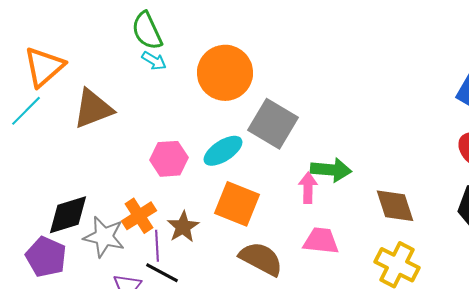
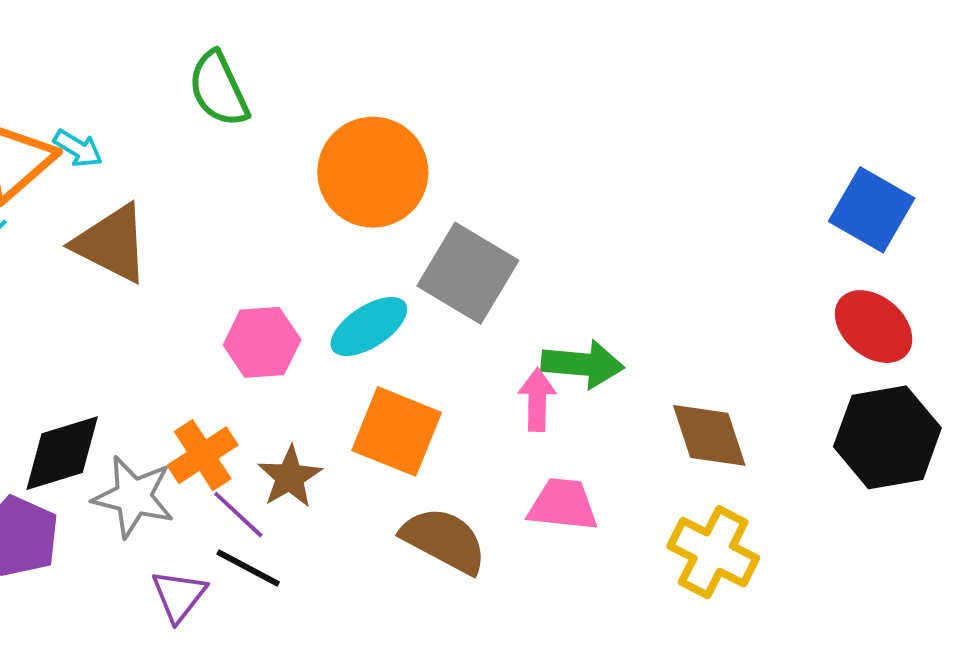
cyan arrow: (154, 61) -> (78, 148), moved
brown triangle: (93, 109) -> (112, 243), turned 48
purple line: (157, 246) -> (238, 515), turned -44

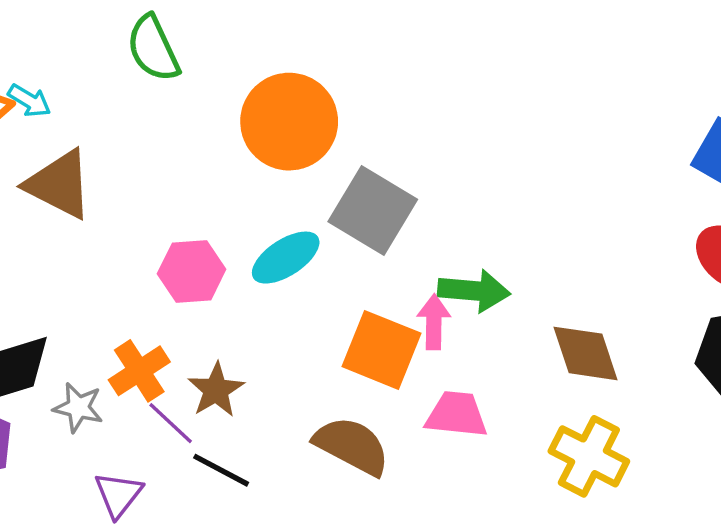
orange square: (397, 431) -> (382, 350), moved
gray star: (133, 497) -> (78, 407), size x0.7
black line: (248, 568) -> (221, 470), moved

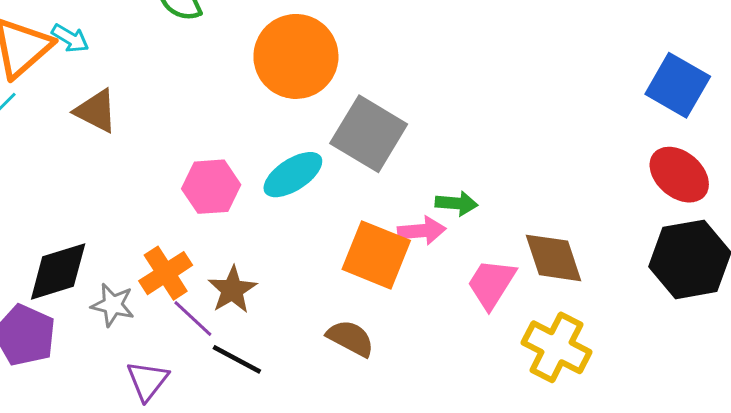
brown triangle: (59, 184) -> (96, 111), size x0.7
green arrow: (474, 291) -> (457, 203), size x0.7
pink arrow: (434, 322) -> (422, 231), turned 84
pink trapezoid: (456, 414) -> (491, 284), moved, turned -64
brown semicircle: (352, 446) -> (350, 338), size x0.7

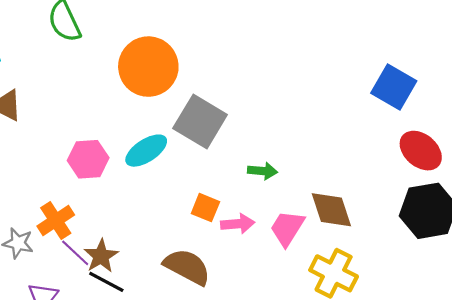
blue square: (678, 85) -> (394, 87), moved
pink arrow: (422, 231) -> (238, 224), moved
orange square: (376, 255) -> (205, 208), size x0.6
brown star: (232, 290) -> (101, 256), moved
brown semicircle: (350, 338) -> (187, 267), size x1.4

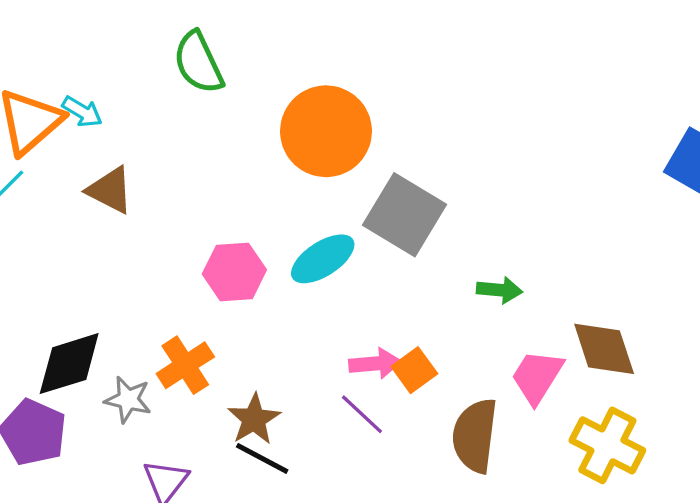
orange square: (205, 208) -> (414, 370), moved, turned 32
pink arrow: (238, 224) -> (375, 364), moved
purple line: (75, 253) -> (362, 414), moved
brown semicircle: (187, 267) -> (475, 436), moved, turned -111

